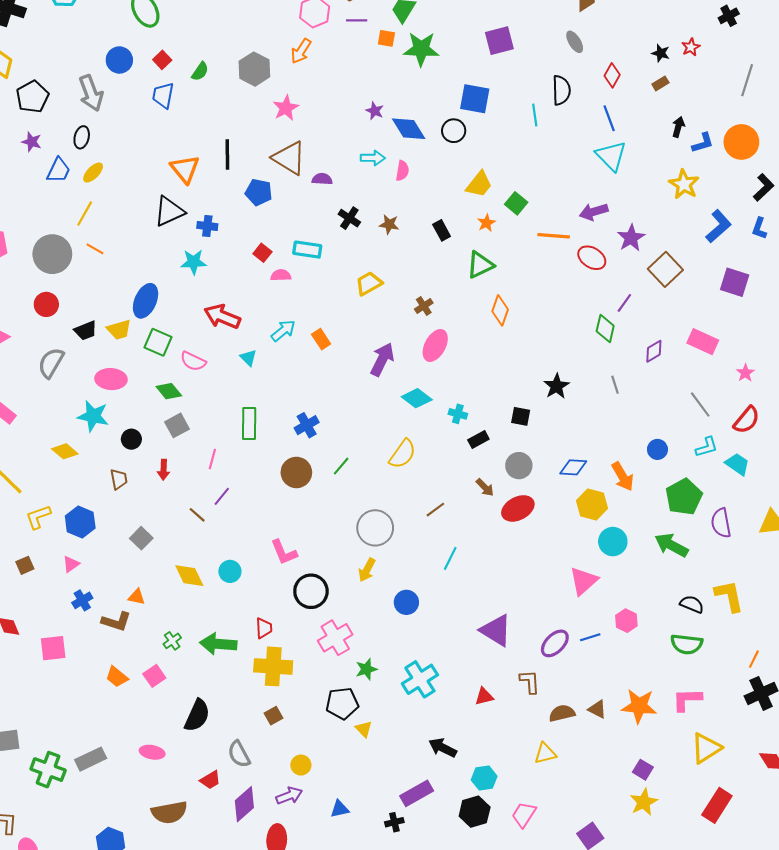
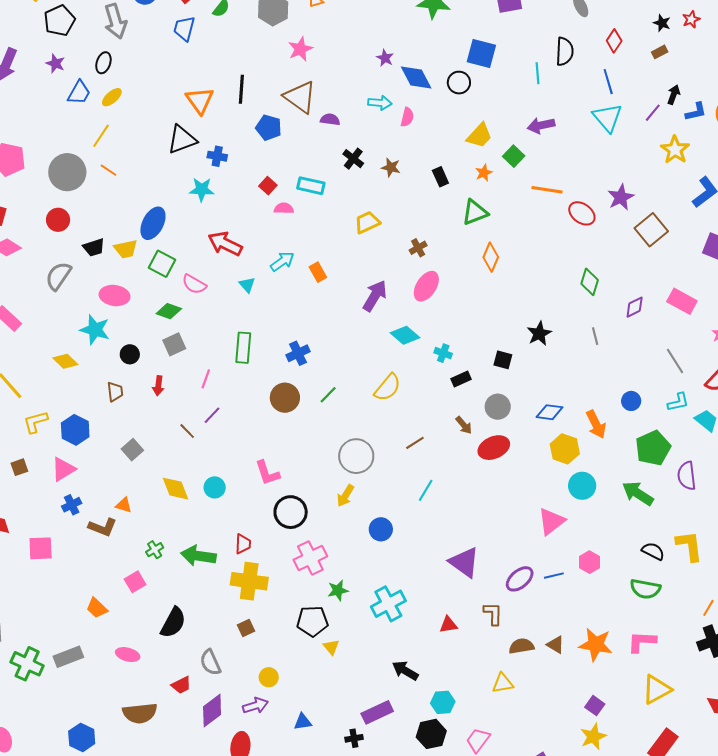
purple arrow: (594, 212) -> (541, 125), moved
purple line: (624, 303) -> (653, 113), moved
green diamond: (169, 391) -> (169, 311), turned -35
pink triangle: (71, 564) -> (63, 469), size x1.5
orange trapezoid: (117, 677) -> (97, 608), moved

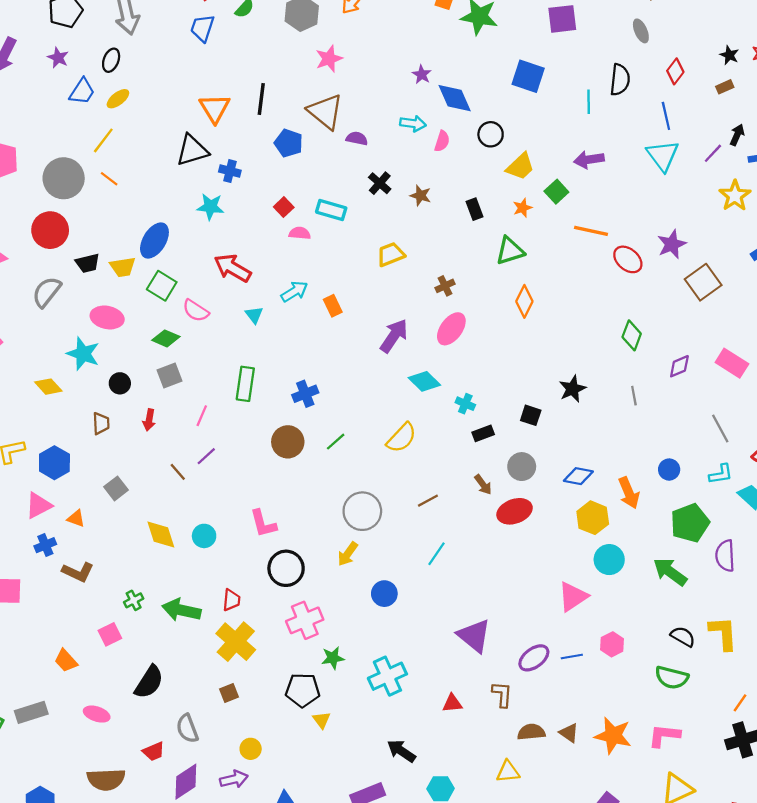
black circle: (459, 83) -> (491, 134), moved
red circle: (58, 220) -> (50, 230), size x1.4
orange triangle: (124, 505) -> (76, 518), moved
yellow cross: (249, 581) -> (236, 642), turned 30

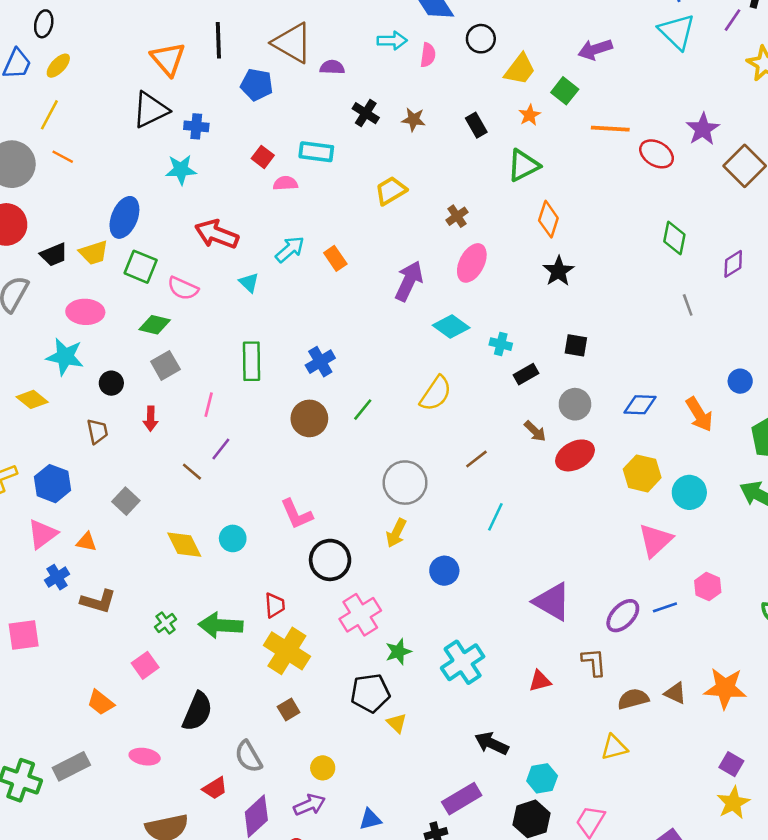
black star: (572, 389) -> (558, 271), moved
yellow hexagon: (593, 518) -> (642, 473), moved

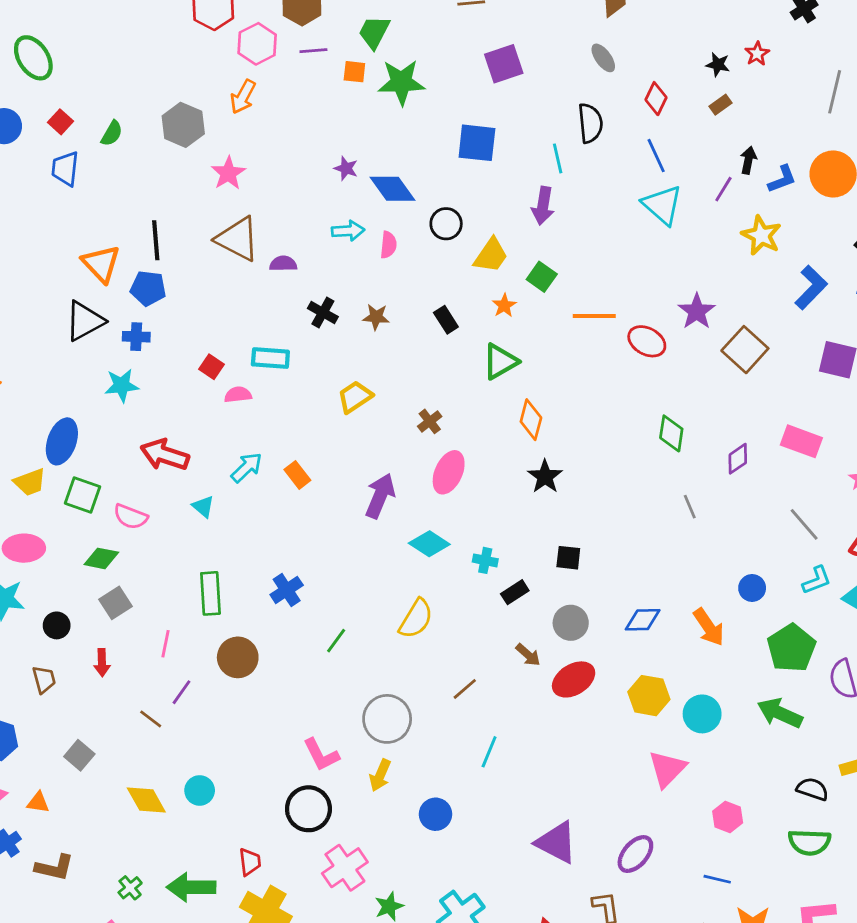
purple arrow: (595, 49) -> (543, 206), moved, turned -60
blue pentagon: (257, 85) -> (148, 288), moved
brown circle: (309, 418) -> (238, 657), moved
pink L-shape: (297, 514) -> (321, 755), moved
blue line: (665, 607) -> (717, 879), moved, turned 35

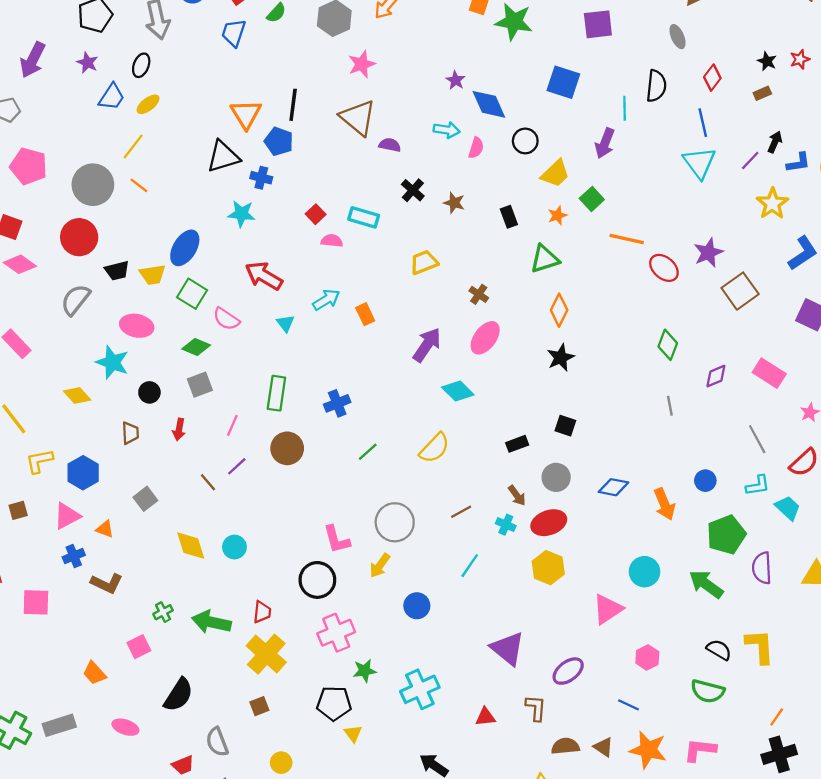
brown cross: (430, 421) -> (479, 294), turned -30
cyan cross: (485, 560) -> (506, 525), moved
yellow hexagon: (649, 696) -> (548, 568), moved

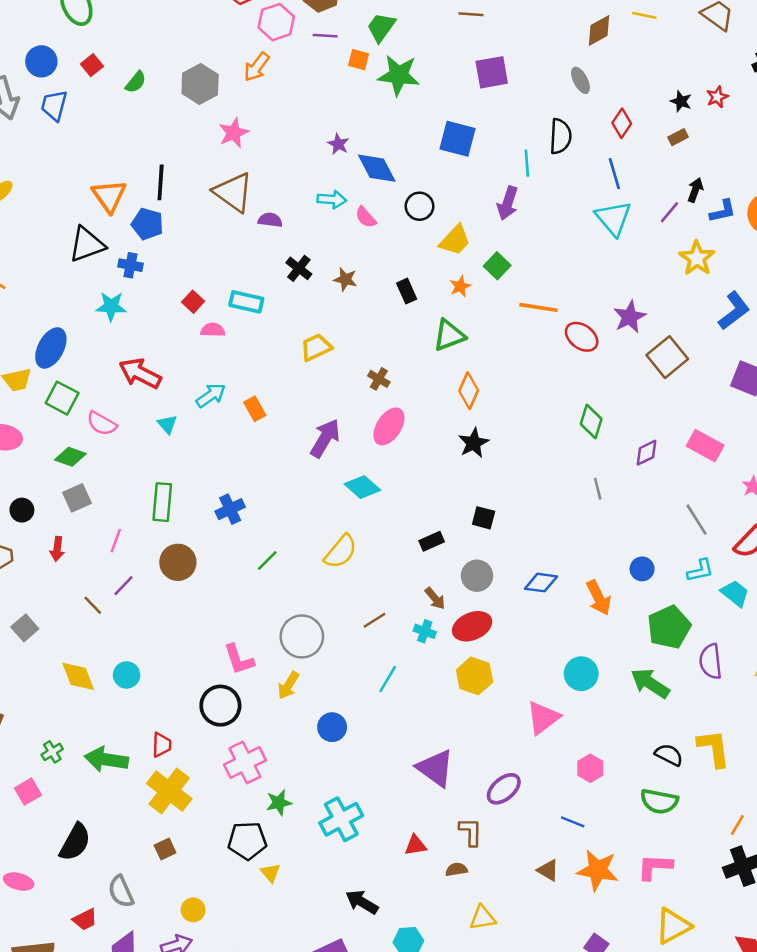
blue trapezoid: (234, 33) -> (54, 105), moved
pink semicircle: (476, 148) -> (366, 217), turned 125
brown semicircle: (565, 746) -> (456, 869), moved, size x0.7

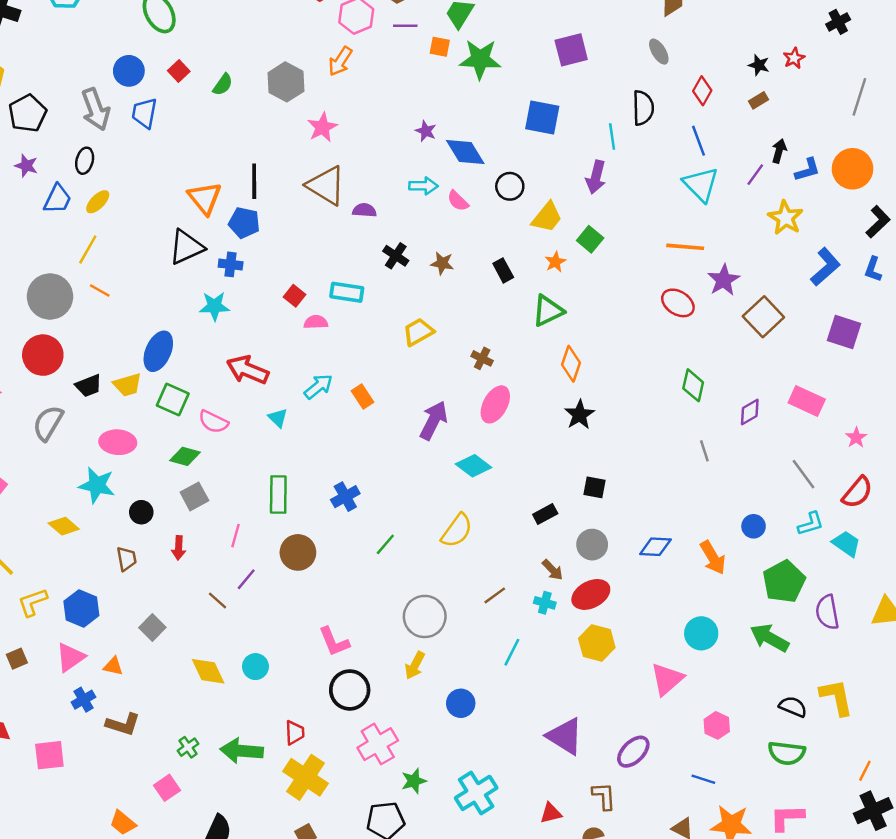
orange line: (538, 307) -> (685, 247), moved
pink L-shape: (239, 659) -> (334, 642), moved

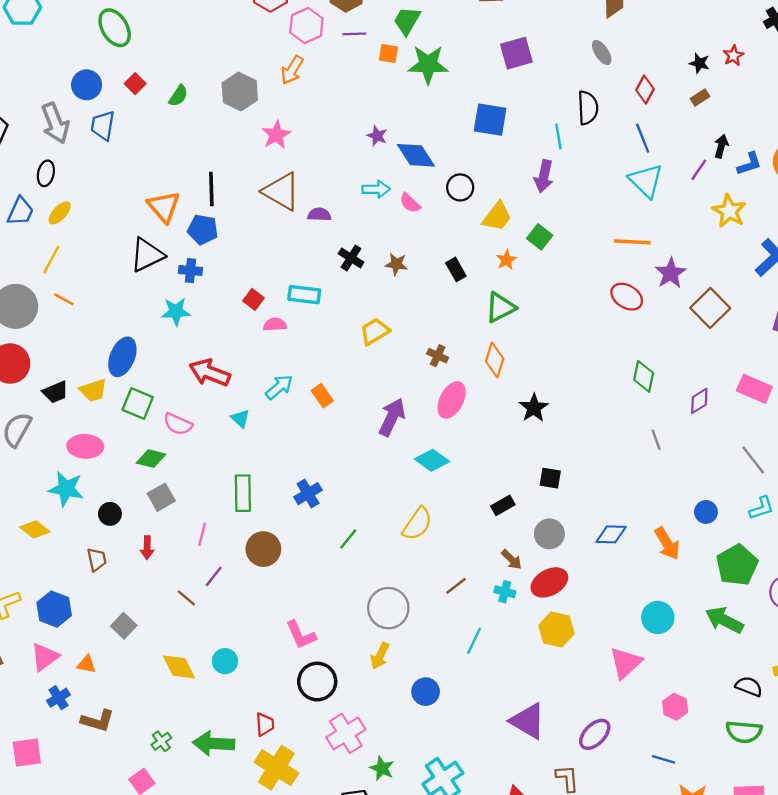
orange diamond: (571, 364) -> (495, 360), moved
green star: (414, 781) -> (382, 768), turned -30

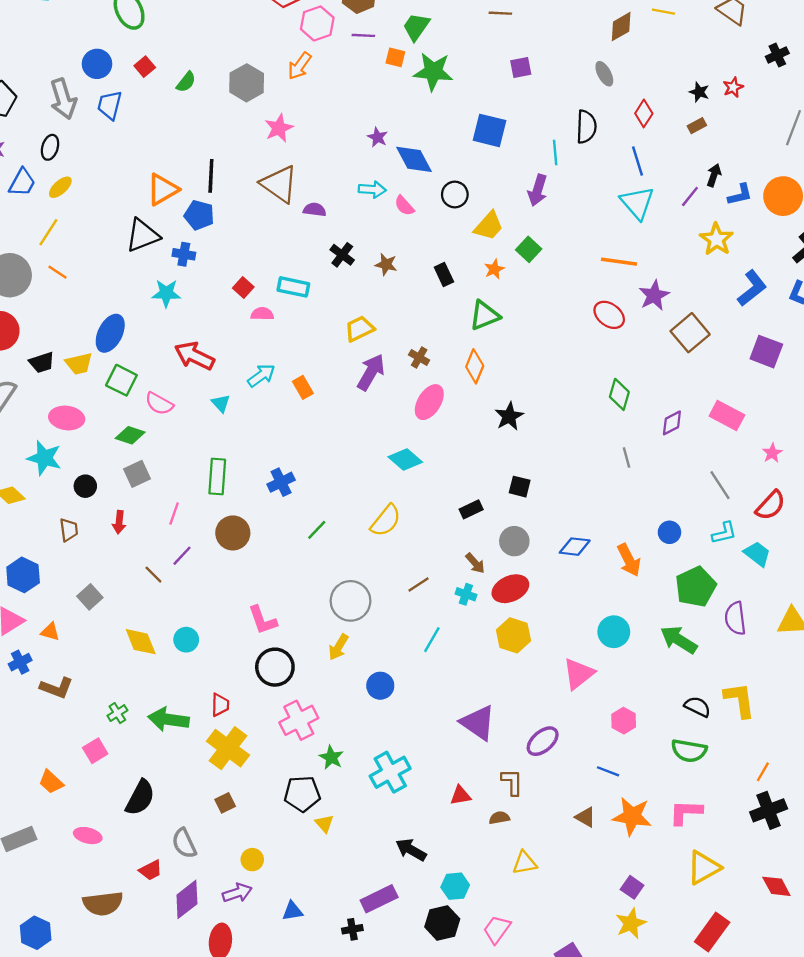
purple square: (516, 53) -> (521, 67), size x0.7
orange triangle: (164, 207) -> (163, 189), turned 36
purple arrow: (392, 417) -> (371, 372), moved

